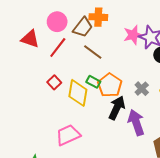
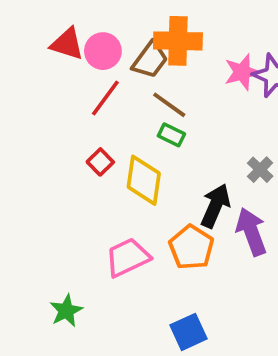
orange cross: (98, 17) -> (178, 41), size x1.4
red triangle: (30, 39) -> (67, 44), moved
green rectangle: (93, 82) -> (171, 135), moved
orange pentagon: (110, 85) -> (191, 247), moved

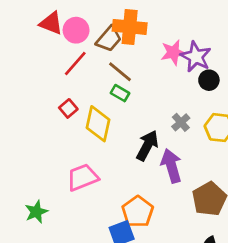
orange pentagon: (191, 247) -> (138, 212), moved

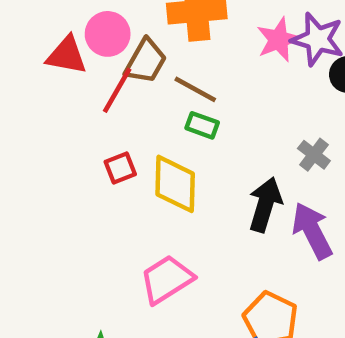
red triangle: (51, 23) -> (67, 55), moved
brown trapezoid: (109, 39) -> (146, 61), moved
red square: (68, 108) -> (120, 168), turned 30

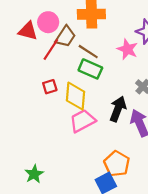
pink star: (279, 40) -> (127, 49), moved, turned -30
green rectangle: (202, 125) -> (90, 69), size x1.5
pink trapezoid: (167, 279) -> (82, 121), moved

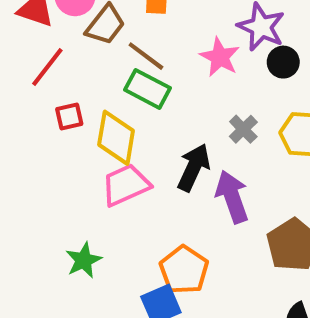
red line: (51, 49) -> (47, 67), moved
green star: (34, 174) -> (84, 260), moved

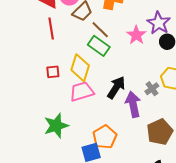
red line: (47, 67) -> (51, 28), turned -55
red square: (69, 117) -> (53, 72), moved
gray cross: (243, 129) -> (152, 89), moved
green star: (84, 260) -> (56, 126), size x1.4

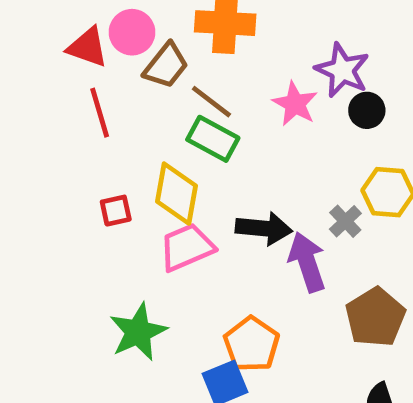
black arrow: (116, 87) -> (264, 228), turned 70

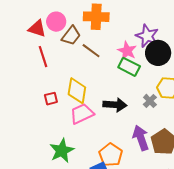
black circle: (367, 110) -> (158, 53), size x1.6
green rectangle: (213, 139) -> (129, 67), moved
purple arrow: (307, 262) -> (141, 138), moved

